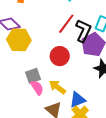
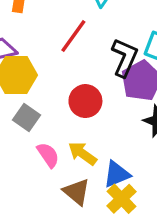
red line: (66, 24) -> (73, 36), moved
gray square: (33, 76) -> (27, 118), moved, turned -35

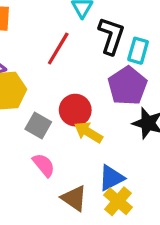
black L-shape: (125, 58) -> (111, 36), moved
gray square: (27, 118) -> (38, 126), moved
yellow arrow: (82, 153) -> (88, 132), moved

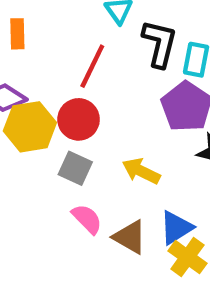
red circle: (75, 110) -> (79, 119), moved
brown triangle: (74, 198) -> (130, 237), moved

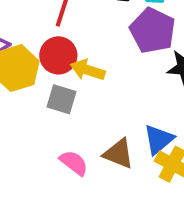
yellow arrow: (141, 171) -> (88, 70), moved
pink semicircle: (87, 219) -> (74, 163), moved

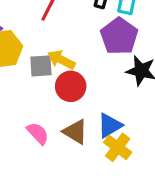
red circle: (58, 55) -> (71, 86), moved
gray square: (62, 99) -> (41, 66), moved, turned -30

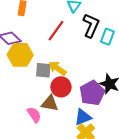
purple pentagon: (119, 36) -> (92, 93), moved
brown triangle: (75, 132) -> (50, 103), moved, turned -30

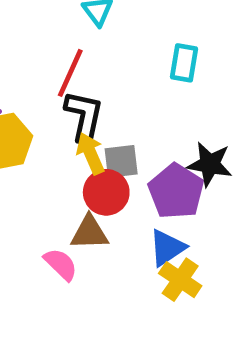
black L-shape: (91, 25) -> (84, 117), moved
yellow arrow: (58, 68) -> (90, 153), turned 42
gray square: (43, 70) -> (121, 161), moved

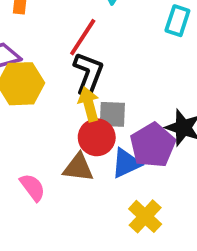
cyan rectangle: (184, 63) -> (177, 21), moved
blue triangle: (167, 248) -> (126, 163), moved
pink semicircle: (61, 264) -> (33, 187), moved

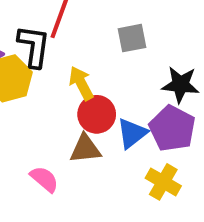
black L-shape: (88, 74) -> (34, 46), moved
gray square: (112, 114) -> (132, 38), moved
purple pentagon: (153, 145) -> (172, 128), moved

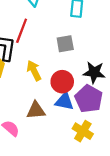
red circle: (97, 114) -> (62, 82), moved
blue triangle: (132, 133) -> (64, 101), turned 48

